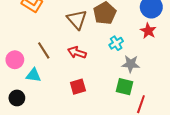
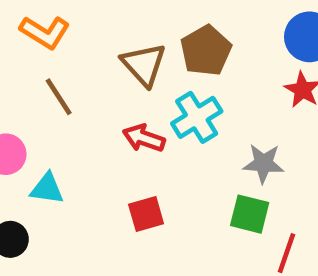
cyan cross: (116, 43) -> (197, 117), moved, size x1.5
brown line: (44, 50) -> (59, 97), moved

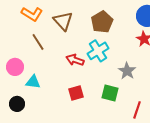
brown triangle: (144, 64) -> (63, 21), moved
gray star: (263, 163) -> (127, 71), turned 30
green square: (250, 214) -> (110, 93), moved

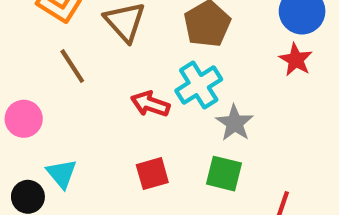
gray star: (127, 71) -> (235, 123), moved
cyan triangle: (33, 82) -> (62, 174), moved, turned 42

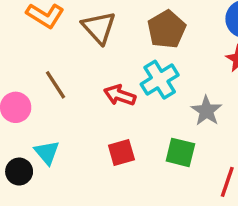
brown line: (72, 66) -> (56, 85), moved
gray star: (235, 123) -> (206, 111), moved

